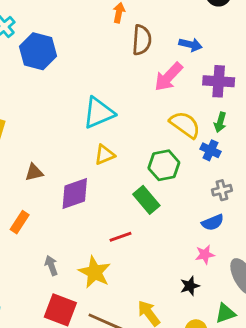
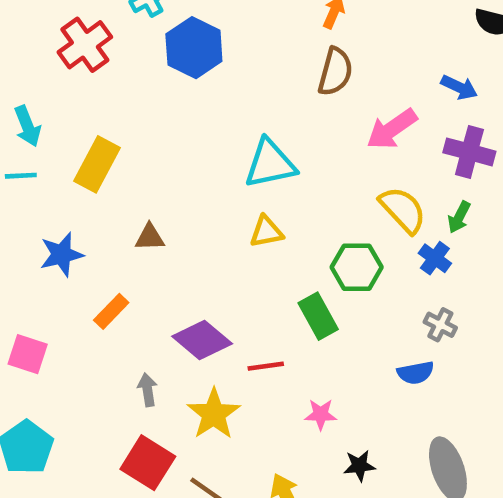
brown semicircle: (142, 40) -> (335, 72), moved
blue arrow: (191, 45) -> (459, 87), moved
gray cross: (222, 190) -> (440, 325), turned 30
purple diamond: (75, 193) -> (202, 340), moved, turned 48
pink star: (205, 255) -> (321, 414), moved

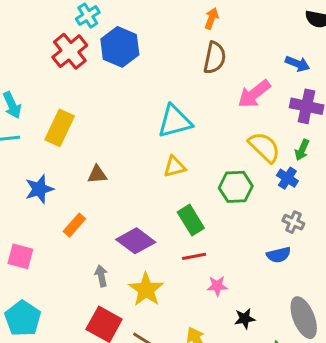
red cross: (85, 45) -> (70, 51), moved
green rectangle: (318, 316) -> (191, 220), moved
red line: (266, 366) -> (194, 256), moved

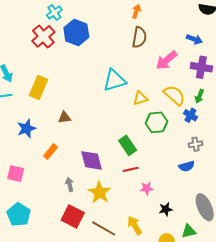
yellow triangle: (175, 167) -> (140, 98), moved
gray cross: (293, 222) -> (196, 144), turned -32
purple diamond: (136, 241) -> (92, 160), turned 40

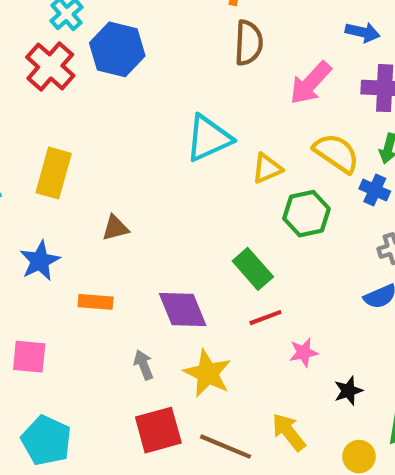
orange rectangle: (51, 151) -> (96, 302), turned 63
red square: (73, 216) -> (158, 430), turned -35

